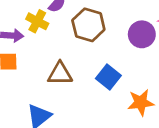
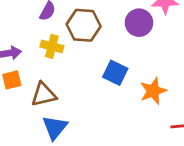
yellow cross: (37, 21) -> (52, 46), moved
brown triangle: (60, 74) -> (44, 95), moved

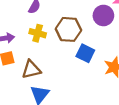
brown hexagon: (84, 25) -> (68, 29), moved

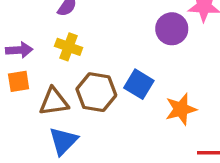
brown hexagon: (68, 29) -> (96, 92), moved

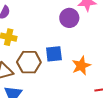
blue square: (139, 84) -> (54, 54), turned -30

